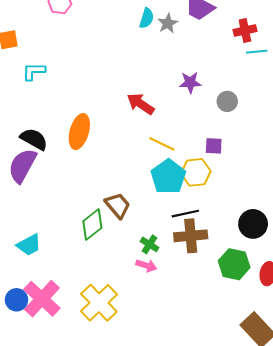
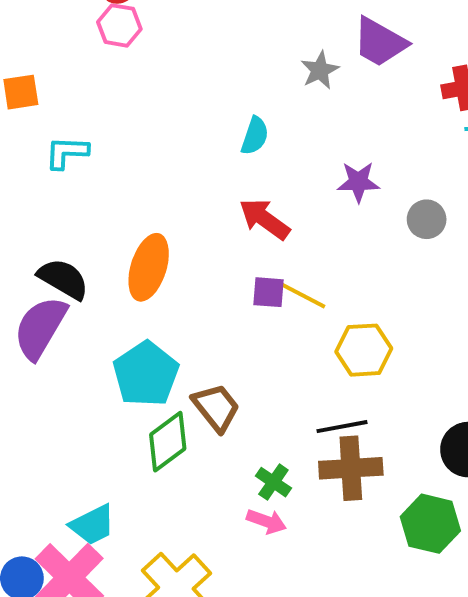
cyan semicircle: (147, 18) -> (255, 136), moved
purple square: (214, 146) -> (269, 292), moved
cyan pentagon: (168, 177) -> (146, 374), moved
cyan trapezoid: (29, 245) -> (92, 525), moved

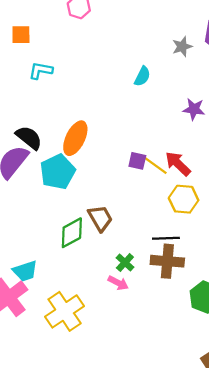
red arrow: (265, 219) -> (178, 164), moved
cyan pentagon: (146, 374) -> (58, 172), moved

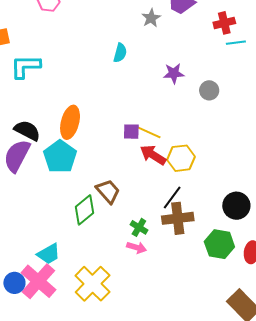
cyan L-shape: (41, 71) -> (25, 67), size x1.4
red arrow: (178, 164) -> (153, 155), moved
black line: (166, 238) -> (172, 197), turned -40

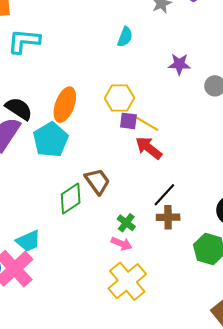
yellow hexagon: (181, 158) -> (119, 98), moved
brown cross: (178, 218) -> (168, 217), size x0.7
yellow cross: (93, 284) -> (127, 281), moved

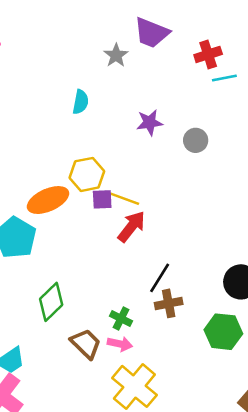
orange ellipse: (65, 105) -> (48, 200), moved, turned 56
red arrow: (149, 148) -> (132, 227), turned 100
brown trapezoid: (97, 181) -> (86, 344), moved

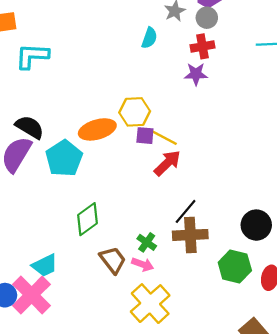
red cross: (208, 54) -> (202, 46), moved
cyan semicircle: (81, 102) -> (149, 38), moved
gray circle: (196, 140) -> (207, 18), moved
brown cross: (169, 303) -> (190, 235), size x1.4

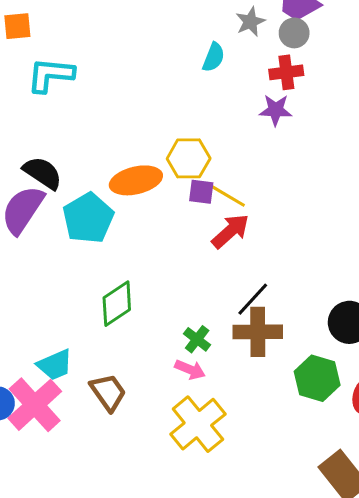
brown trapezoid: (113, 260) -> (108, 392), moved

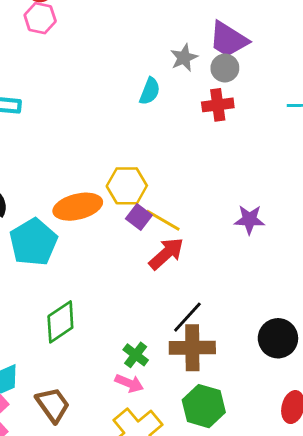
purple star: (276, 110) -> (249, 220), moved
purple square: (201, 192) -> (139, 217), turned 30
green hexagon: (317, 378) -> (204, 406), moved

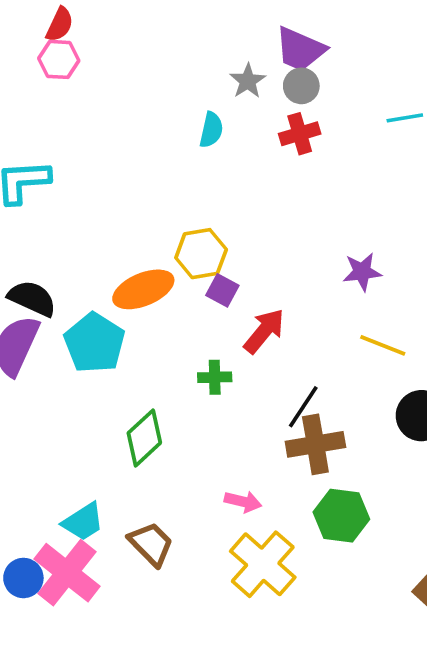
yellow line: (163, 220) -> (383, 345), moved
green cross: (136, 355) -> (215, 377), moved, turned -30

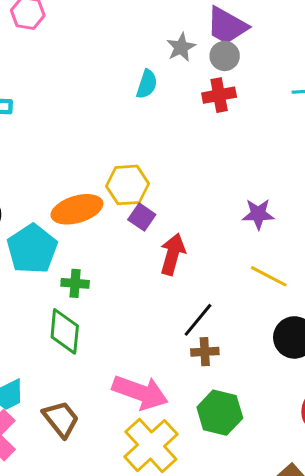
red arrow: (264, 331) -> (173, 254), turned -30
green cross: (215, 377) -> (75, 283), moved
green diamond: (144, 438) -> (65, 331), turned -48
brown cross: (315, 444) -> (205, 352), size x0.6
pink arrow: (243, 502) -> (140, 392), size x1.8

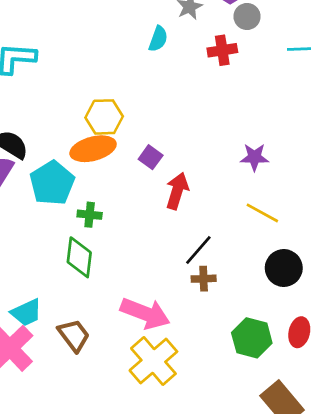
gray circle: (225, 56) -> (247, 16), moved
yellow hexagon: (128, 185) -> (104, 117), moved
green hexagon: (220, 413) -> (252, 338), moved

